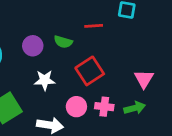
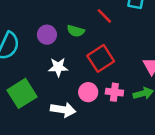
red line: (94, 26) -> (104, 16), turned 49

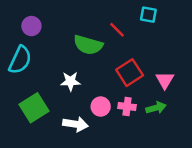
green semicircle: (76, 31) -> (88, 45), size x1.6
purple circle: (47, 35) -> (31, 26), moved
red square: (101, 58) -> (130, 73), moved

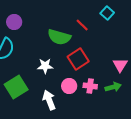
cyan square: (148, 15) -> (107, 13), turned 32
red square: (130, 73) -> (78, 59), moved
white arrow: (75, 124) -> (49, 100), turned -120

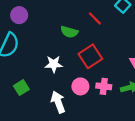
green semicircle: (59, 37) -> (69, 32), size x0.7
green square: (16, 87) -> (21, 88), size x0.6

